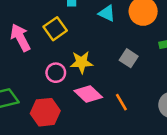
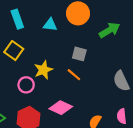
pink diamond: (88, 94) -> (61, 108), moved
orange line: (121, 102) -> (74, 75), moved

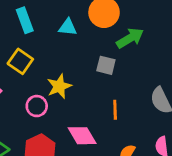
green arrow: (109, 30) -> (130, 38), moved
orange line: (74, 75) -> (115, 110), moved, turned 48
pink diamond: (61, 108) -> (82, 136), turned 35

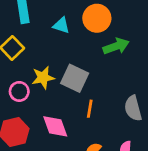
gray square: (106, 65) -> (75, 78), moved, size x1.5

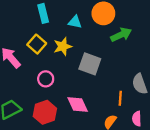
yellow star: (43, 78) -> (63, 46), moved
orange line: (90, 109) -> (120, 98), moved

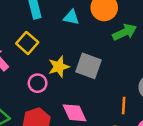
yellow star: (63, 46) -> (59, 67), moved

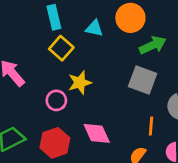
yellow square: (27, 43) -> (61, 48), moved
gray square: (88, 66) -> (143, 80), moved

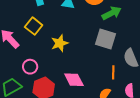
yellow square: (61, 48) -> (34, 26), moved
pink circle: (56, 100) -> (30, 67), moved

